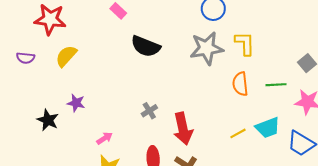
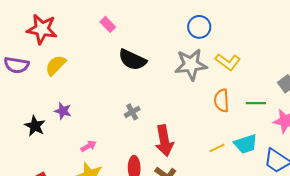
yellow L-shape: (245, 44) -> (228, 62), turned 125
purple semicircle: (25, 58) -> (17, 65), size x1.4
gray cross: (149, 111) -> (132, 112), moved

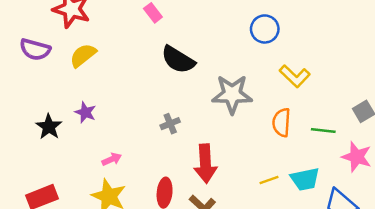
gray star: (191, 65) -> (232, 94), moved

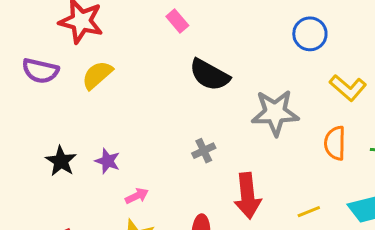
purple star: (85, 112) -> (108, 161), moved
yellow line: (269, 180) -> (309, 212), moved

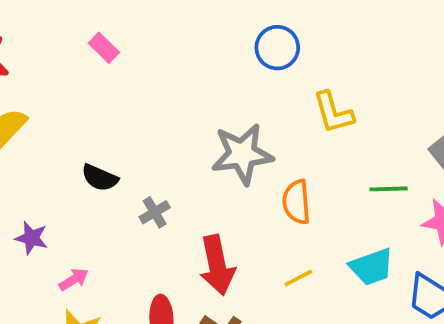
black semicircle: (209, 75) -> (100, 178), moved, size x0.7
yellow L-shape: (348, 88) -> (333, 113), turned 39
orange semicircle: (335, 143) -> (296, 202), moved

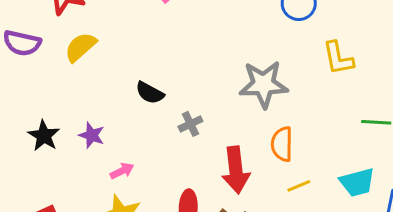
orange semicircle: (296, 202) -> (282, 144), moved

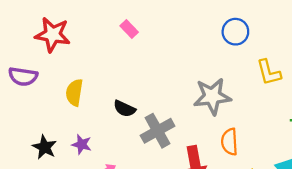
yellow semicircle: (80, 47) -> (74, 92), moved, turned -36
gray cross: (190, 124) -> (158, 131), size x1.8

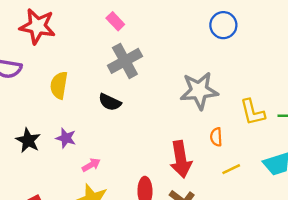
yellow L-shape: (269, 72) -> (253, 112), moved
gray cross: (158, 131) -> (125, 61), moved
orange semicircle: (230, 142) -> (216, 137), size x0.7

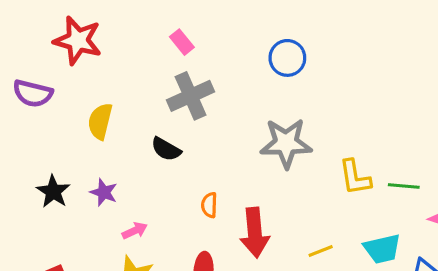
blue circle: (223, 25) -> (287, 58), moved
orange semicircle: (216, 137) -> (209, 205), moved

